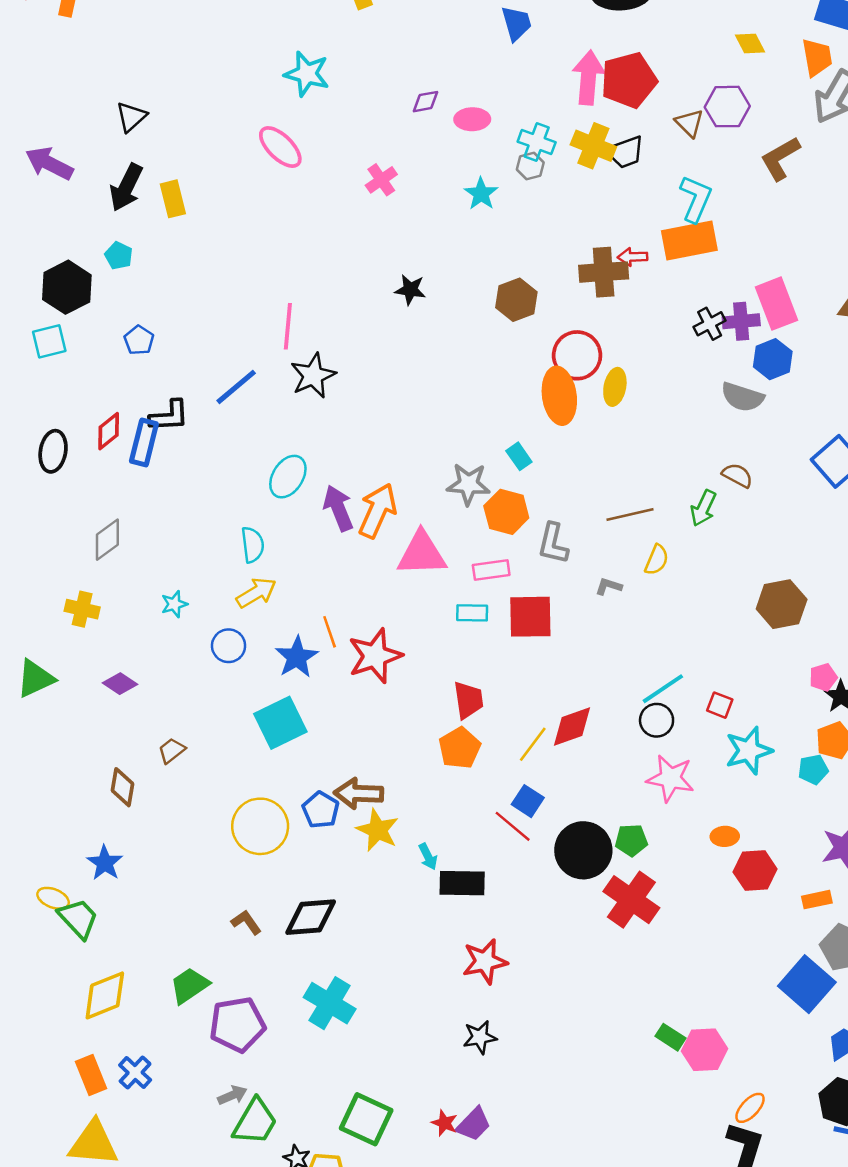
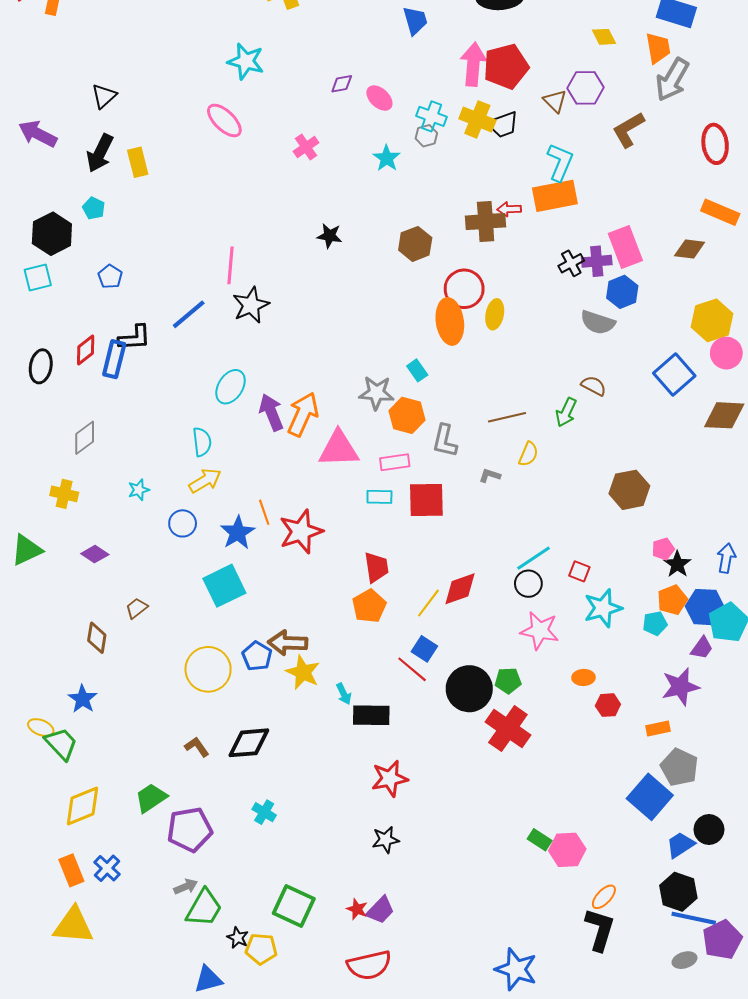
pink ellipse: (472, 119) -> (379, 98), turned 44
red hexagon: (755, 870) -> (608, 705), size x0.7
cyan cross: (330, 1003) -> (264, 812), size x0.6

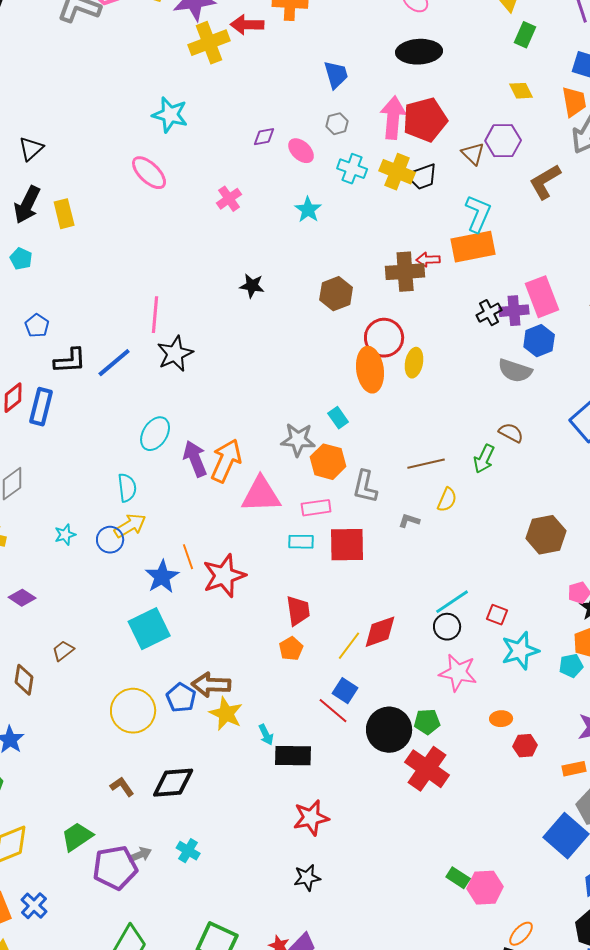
gray hexagon: (426, 136) -> (337, 124), moved
black L-shape: (135, 338) -> (70, 361), moved
blue circle: (183, 523) -> (110, 540), moved
orange pentagon: (369, 606) -> (291, 649), size x0.7
gray arrow: (186, 887) -> (140, 855), moved

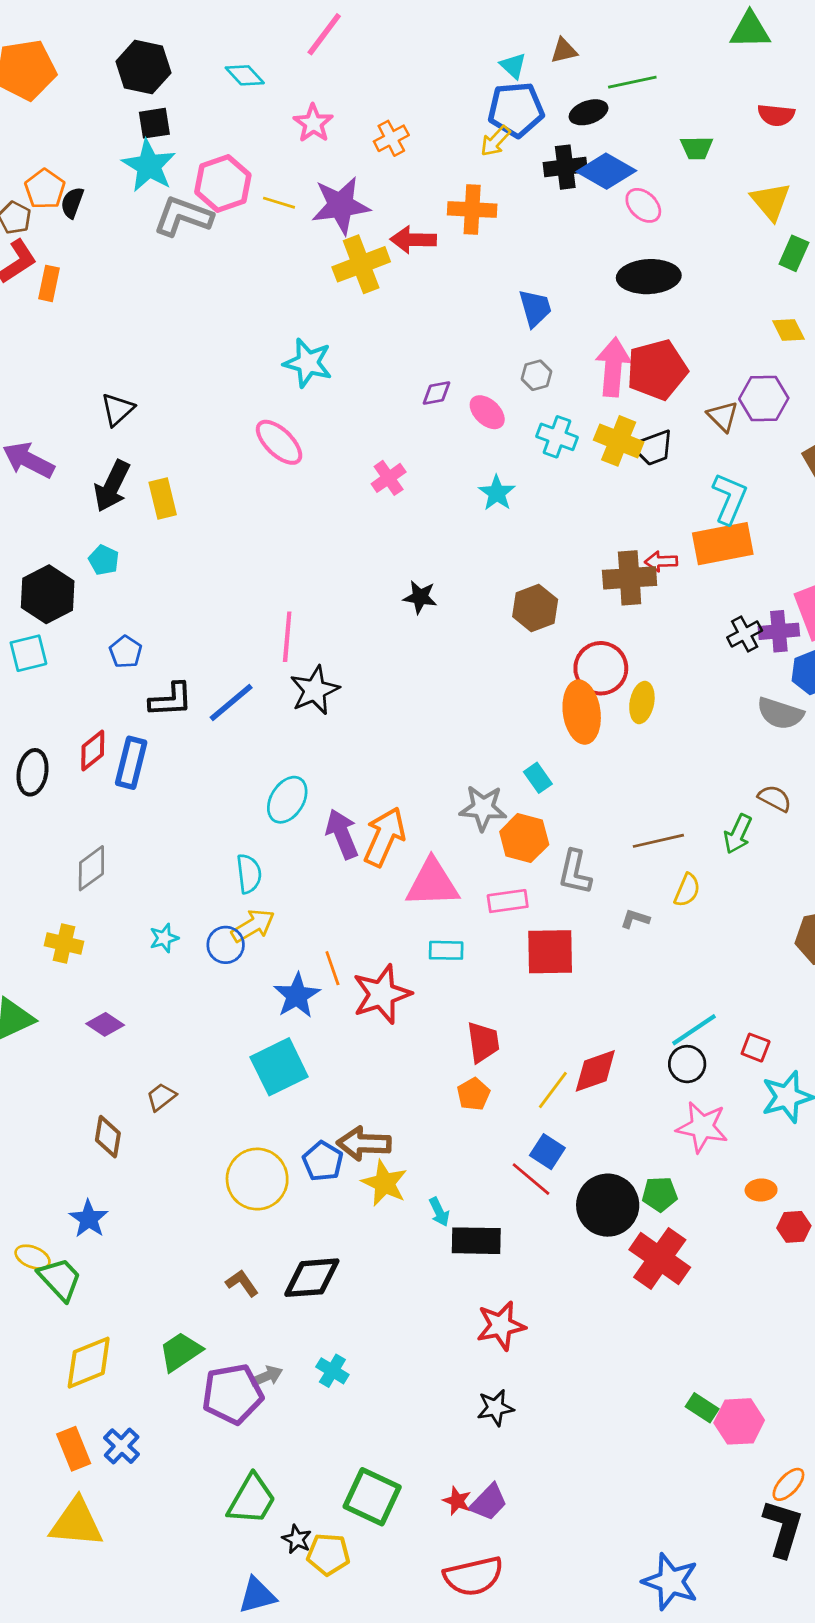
cyan rectangle: (301, 542) -> (446, 950), moved

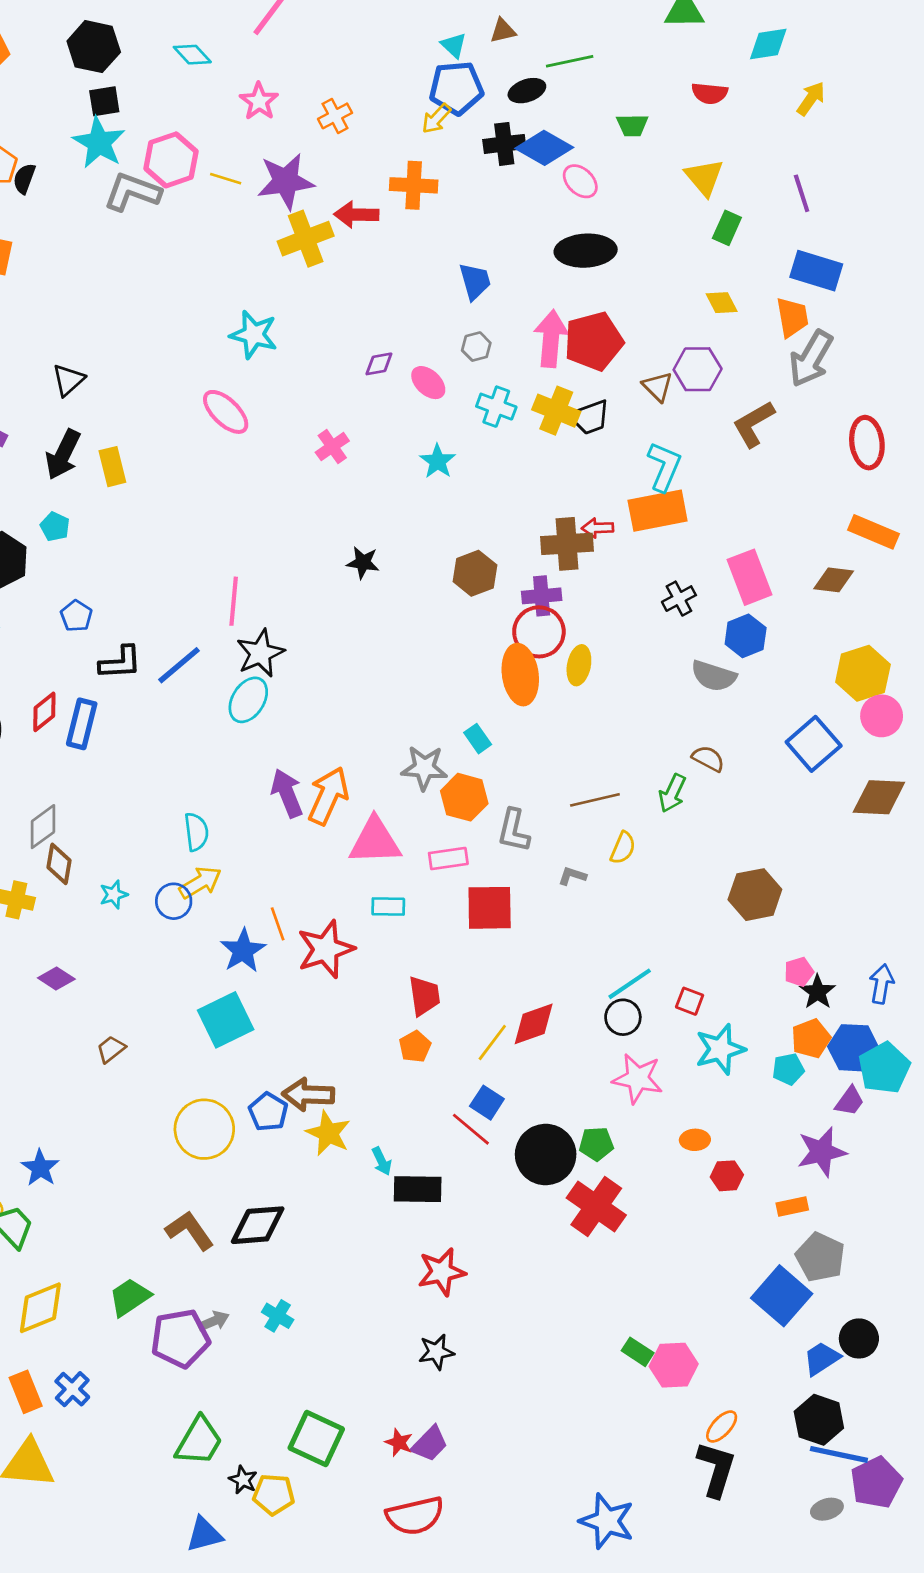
purple cross: (779, 631) -> (542, 596), moved
cyan ellipse: (287, 800) -> (248, 700), moved
brown diamond: (108, 1137) -> (59, 864), moved
brown L-shape: (242, 1283) -> (190, 1230), size x1.5

